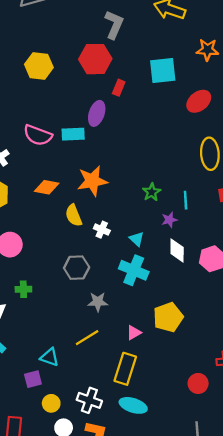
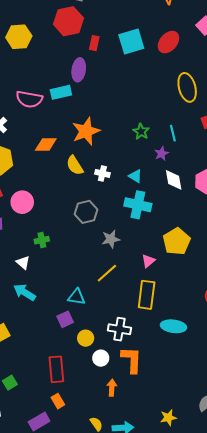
cyan square: (163, 70) -> (131, 42), moved
cyan ellipse: (133, 405) -> (173, 326), moved

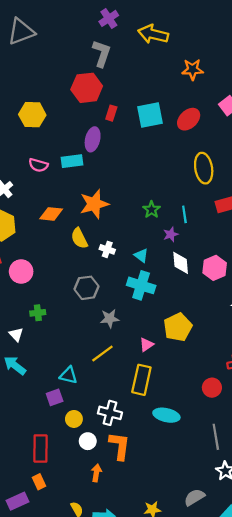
yellow hexagon: (19, 37) -> (32, 115), moved
pink semicircle: (29, 99) -> (38, 165), size x0.7

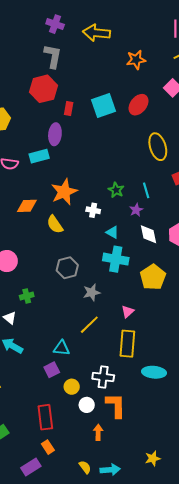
purple cross: (109, 18) -> (55, 24), turned -30
white cross: (107, 249) -> (93, 210), moved
yellow pentagon: (178, 327) -> (153, 277), moved

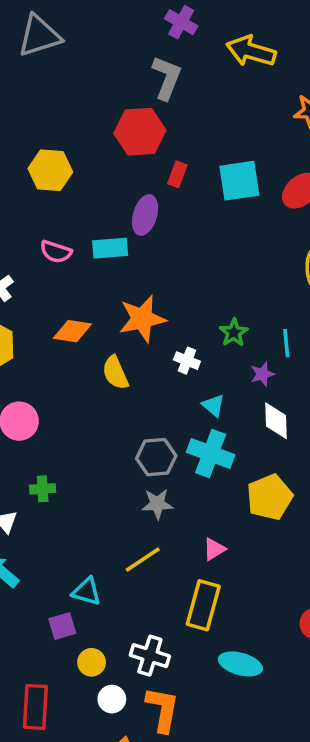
gray hexagon: (67, 268) -> (156, 457), moved

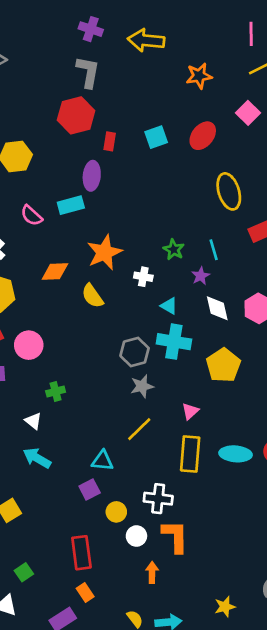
cyan square: (239, 181) -> (156, 137), size x0.7
pink semicircle: (56, 252) -> (31, 216), turned 35
cyan ellipse: (240, 664) -> (236, 454), moved

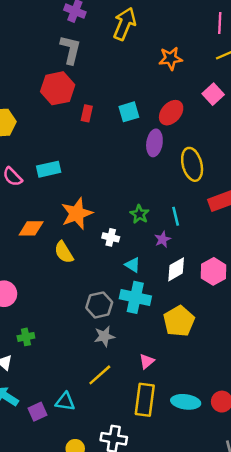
yellow arrow: (146, 40) -> (125, 24), turned 104
purple ellipse: (92, 176) -> (154, 143), moved
white diamond: (217, 308) -> (176, 269), turned 70
purple square: (90, 490) -> (37, 412), moved

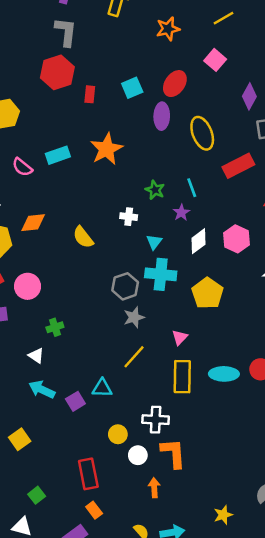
orange star: (77, 214) -> (107, 149), moved
orange diamond: (31, 228) -> (33, 223), moved
cyan triangle: (133, 265) -> (154, 242), turned 42

